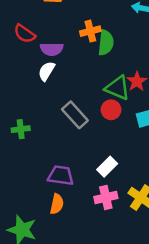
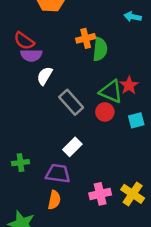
purple semicircle: (52, 49) -> (31, 55), moved
gray rectangle: (75, 115) -> (71, 102), moved
green cross: (21, 129) -> (20, 163), moved
white rectangle: (107, 167) -> (72, 147), moved

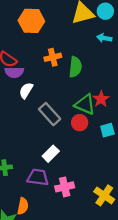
orange cross: (86, 38) -> (53, 57), moved
pink cross: (100, 194) -> (65, 187), moved
orange semicircle: (54, 200) -> (23, 206), moved

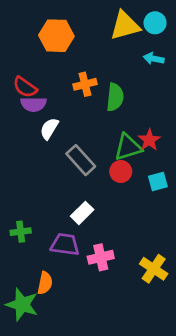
green triangle: (85, 104) -> (128, 147), turned -40

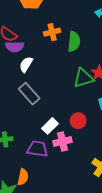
gray rectangle: (81, 160) -> (29, 94), moved
red circle: (121, 172) -> (78, 121), moved
pink cross: (101, 257) -> (62, 142), moved

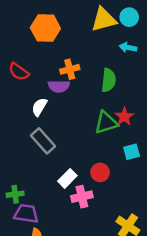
green semicircle: (74, 42) -> (109, 80), moved
purple semicircle: (15, 47) -> (59, 86), moved
purple trapezoid: (37, 149) -> (26, 214), moved

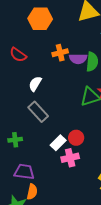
purple semicircle: (59, 86) -> (78, 59), moved
red circle: (100, 172) -> (76, 138), moved
green cross: (15, 194) -> (15, 140), moved

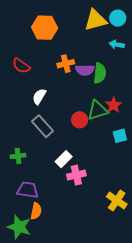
red circle: (76, 138) -> (80, 120), moved

